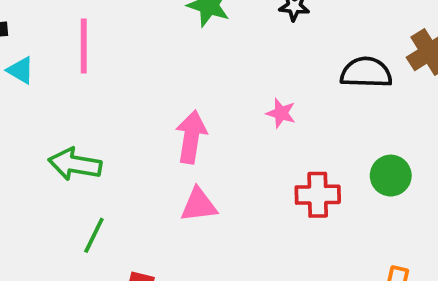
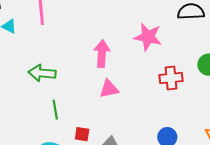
pink star: (281, 113) -> (148, 37), size x1.8
green line: (94, 235) -> (55, 110), turned -30

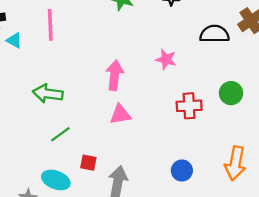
pink star: (148, 37) -> (166, 59), size x0.7
green line: (55, 110) -> (60, 134), turned 60

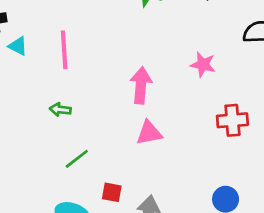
pink line: (50, 25) -> (64, 50), moved
green arrow: (48, 94) -> (60, 110), size x0.6

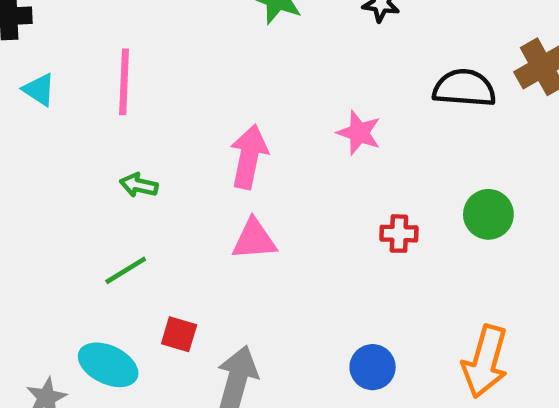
cyan triangle: (18, 46) -> (39, 90), moved
green arrow: (60, 110) -> (139, 185), moved
red cross: (232, 120) -> (399, 234), size x0.7

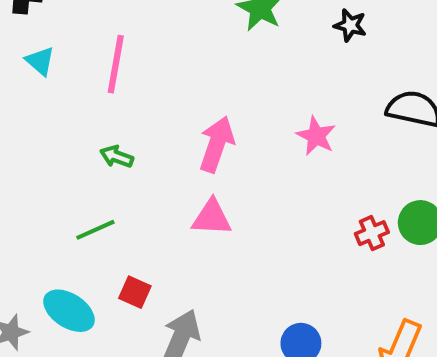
red cross: (399, 234) -> (372, 233), moved, turned -32

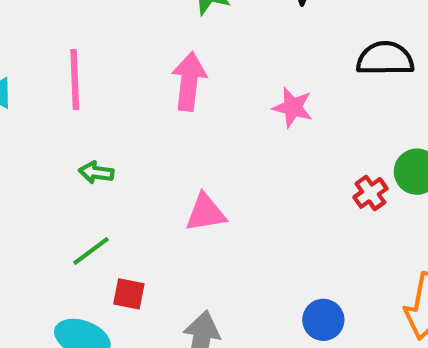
pink arrow: (217, 144) -> (189, 81), moved
red square: (135, 292) -> (129, 294), moved

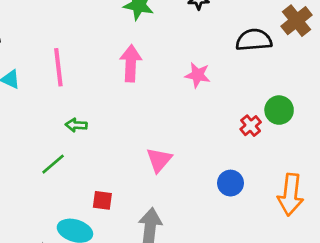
pink triangle: (206, 213) -> (159, 160), moved, turned -36
green line: (91, 251) -> (53, 164), moved
blue circle: (323, 320) -> (230, 183), moved

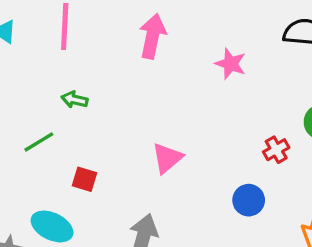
red cross: (251, 126) -> (276, 150), moved
red square: (102, 200) -> (84, 179), moved

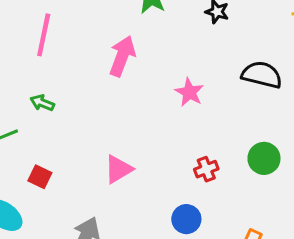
red cross: (276, 150) -> (206, 169), moved

